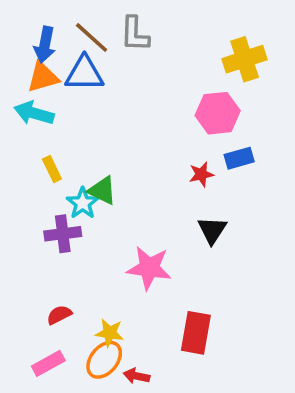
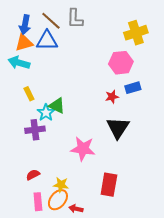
black triangle: (212, 230) -> (118, 128), size x1.4
pink rectangle: (48, 363) -> (38, 202), moved, turned -66

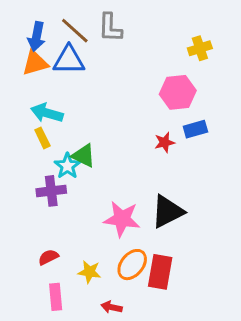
yellow cross: (136, 33) -> (200, 48), size x0.7
cyan arrow: (19, 63) -> (47, 113), moved
black triangle: (118, 128) -> (167, 212), moved, turned 30
orange ellipse: (58, 200) -> (132, 265), moved

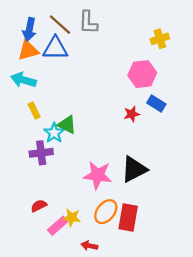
cyan arrow: (47, 113) -> (24, 80), moved
blue rectangle: (195, 129) -> (156, 103), turned 48
pink rectangle: (56, 297) -> (58, 226), moved, turned 54

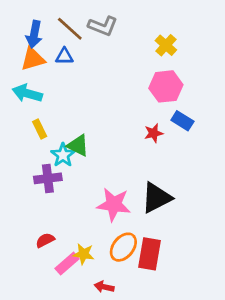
gray L-shape: (88, 22) -> (103, 26), turned -70
yellow cross: (160, 39) -> (166, 45), moved, turned -30
blue triangle: (55, 48) -> (64, 56), size x0.6

